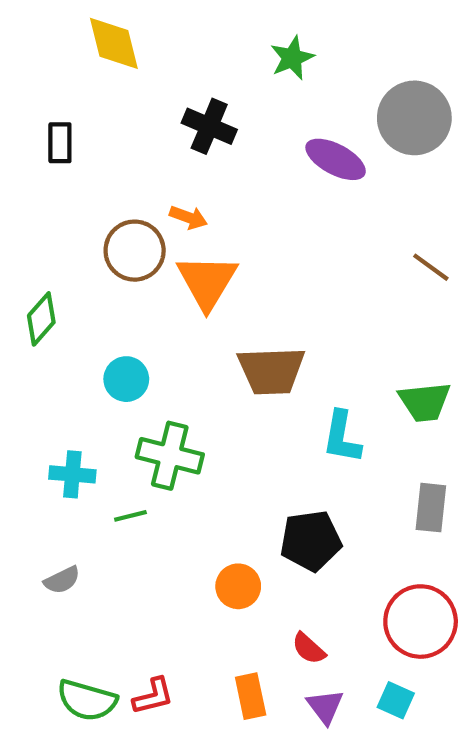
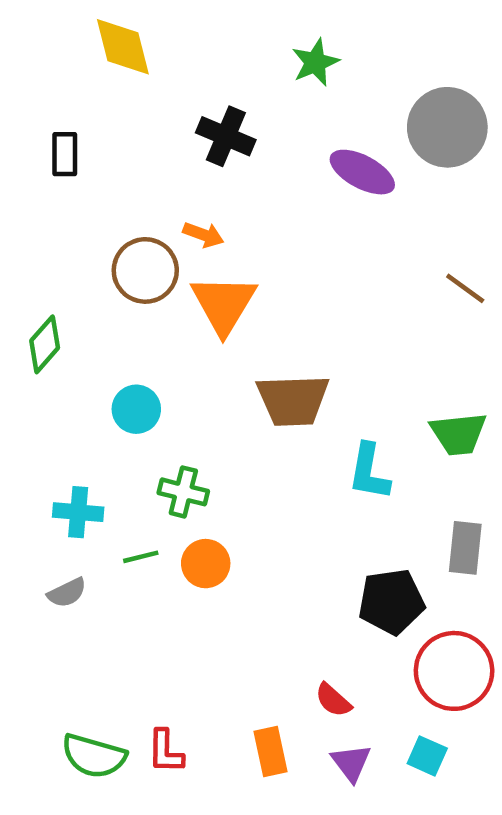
green cross: (170, 456) -> (183, 492), size x0.7
black pentagon: (311, 541) -> (391, 602), moved
gray semicircle: (62, 580) -> (67, 593), moved
orange circle: (238, 586) -> (206, 564), moved
red L-shape: (153, 696) -> (165, 751), turned 105

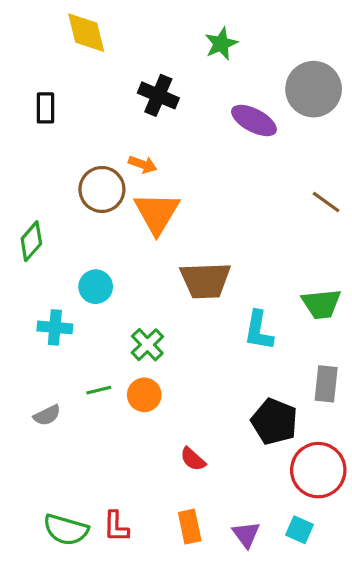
green cross: (183, 492) -> (147, 345), moved, turned 32
cyan cross: (78, 512) -> (55, 327), moved
black pentagon: (391, 602) -> (274, 422), turned 30
red semicircle: (333, 700) -> (193, 459), moved

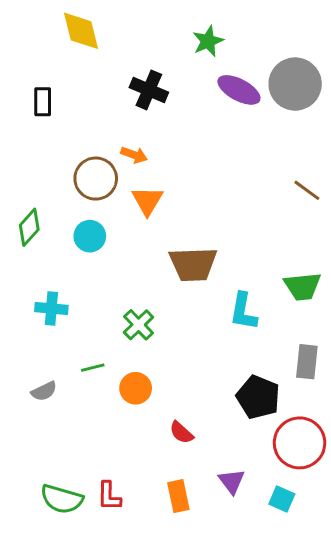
purple ellipse: (254, 120) -> (239, 90), moved
orange triangle: (157, 213) -> (147, 201), size x0.7
cyan circle: (96, 287) -> (90, 236), moved
orange circle: (144, 395) -> (136, 388), moved
purple triangle: (246, 534) -> (232, 481), moved

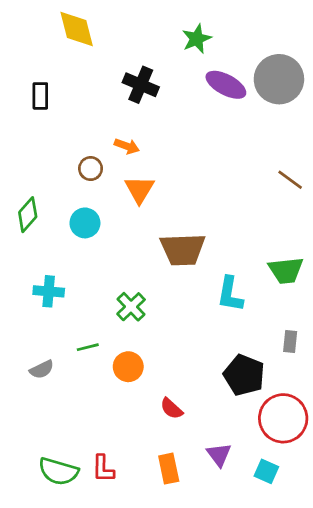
brown circle: (96, 179) -> (91, 169), size x0.6
gray rectangle: (307, 362) -> (290, 342), size x0.7

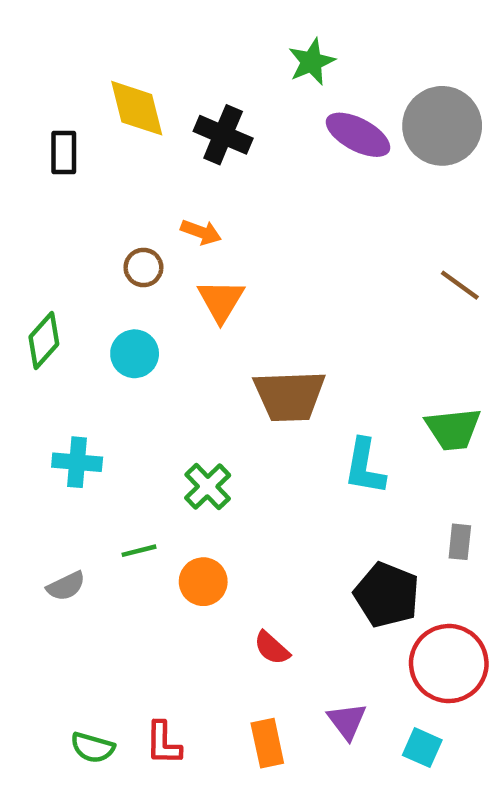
yellow diamond: (77, 29) -> (137, 108), moved
green semicircle: (58, 471) -> (93, 748), size x0.7

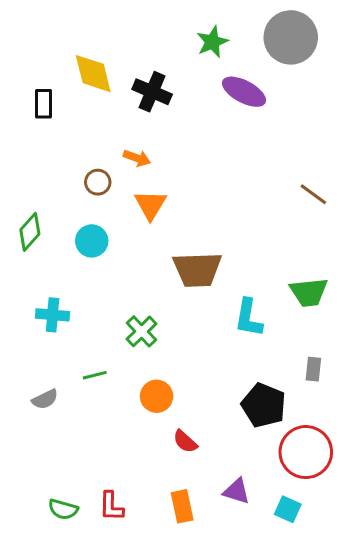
gray circle: (442, 126) -> (291, 37), moved
orange circle: (203, 582) -> (157, 396), moved
purple triangle: (347, 721) -> (236, 491), turned -36

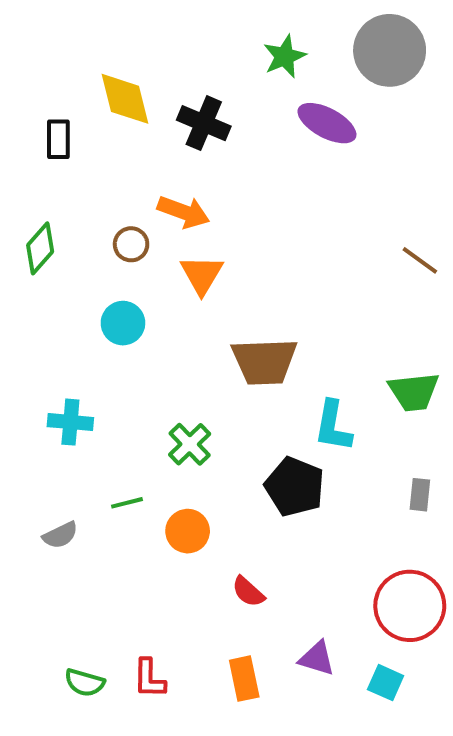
orange arrow: (137, 158) -> (184, 212), size x1.4
green diamond: (30, 232) -> (40, 248), moved
orange circle: (157, 396) -> (188, 531), moved
black pentagon: (264, 405) -> (295, 487), moved

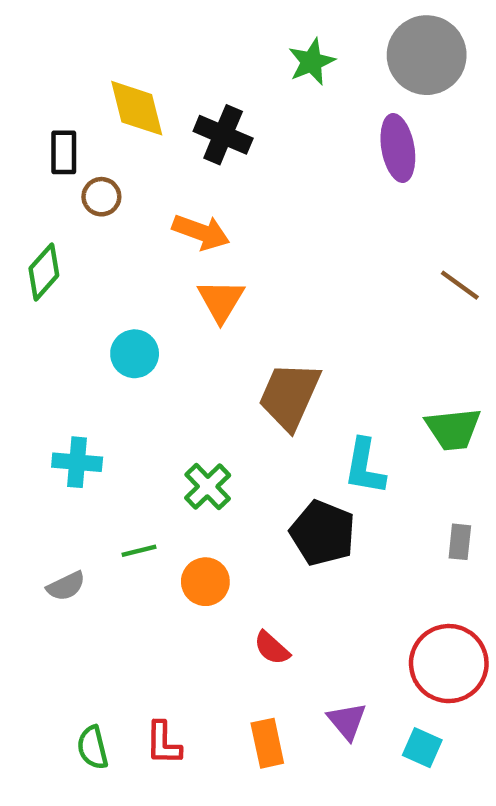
purple ellipse: (327, 123) -> (398, 148), moved, turned 52
brown circle: (131, 244) -> (101, 197), moved
brown trapezoid: (264, 361) -> (289, 396), turned 116
purple triangle: (317, 658) -> (347, 721), turned 33
green semicircle: (85, 683) -> (93, 748), turned 60

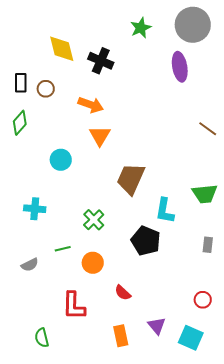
black rectangle: (64, 152) -> (21, 83), moved
red circle: (449, 664) -> (203, 300), size x0.5
red L-shape: (163, 743) -> (74, 306), moved, size x1.4
cyan square: (422, 748) -> (191, 338), size x1.4

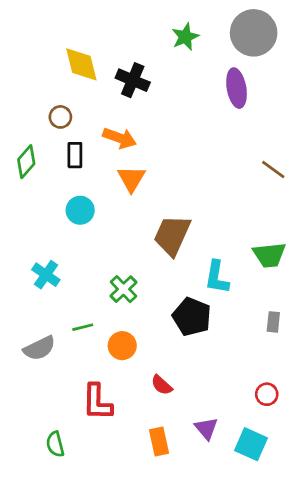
black rectangle: (21, 83) -> (75, 155), moved
cyan cross: (35, 209) -> (46, 275), turned 30
gray semicircle: (30, 265) -> (39, 348), size x1.4

